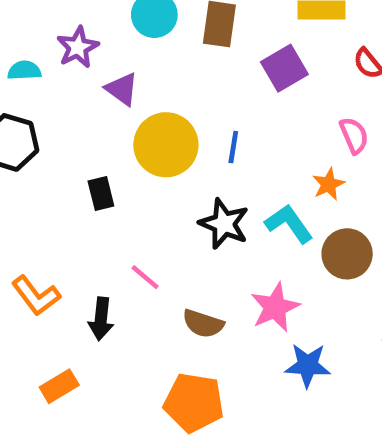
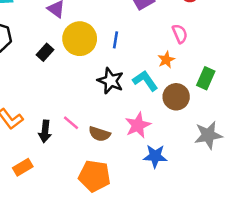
black rectangle: (101, 194) -> (45, 52), moved, turned 56
pink line: (145, 277) -> (71, 123), moved

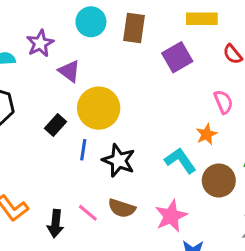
blue line: (116, 40) -> (83, 150), moved
black star: (111, 81) -> (119, 160), moved
brown semicircle: (99, 134) -> (122, 208), moved

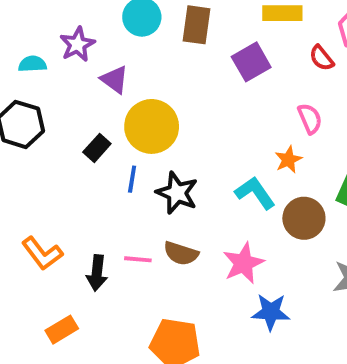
pink line: (88, 213) -> (138, 259), turned -35

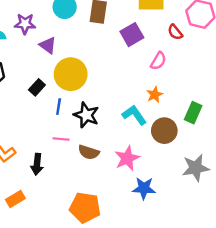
purple star: (77, 44) -> (25, 24), turned 30
pink semicircle: (310, 119) -> (158, 61), moved, turned 54
pink line: (138, 259) -> (61, 139), moved

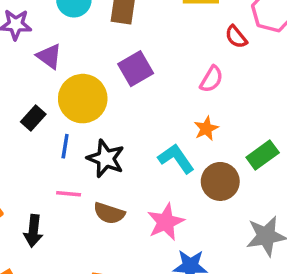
purple square: (132, 35) -> (136, 69), moved
green rectangle: (193, 113) -> (263, 155), turned 30

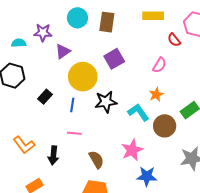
purple triangle: (49, 56) -> (63, 51), turned 49
black rectangle: (33, 118) -> (45, 97), moved
black star: (106, 159) -> (106, 102), moved, turned -30
brown semicircle: (109, 213) -> (96, 160), moved, turned -138

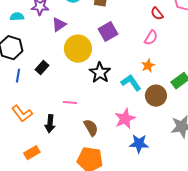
red semicircle: (174, 40) -> (157, 14), moved
black star: (106, 102) -> (100, 73), turned -30
blue line: (72, 105) -> (18, 76), moved

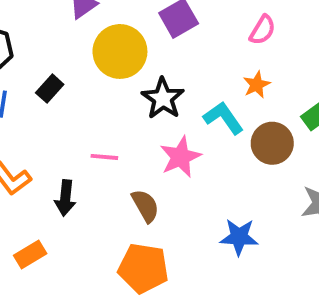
pink star: (125, 119) -> (180, 157), moved

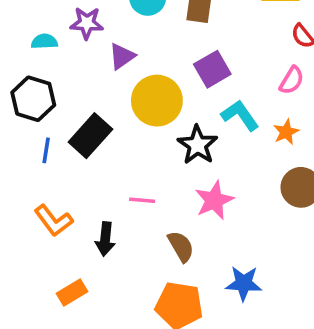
black rectangle: (50, 89) -> (90, 136), size x1.6
cyan L-shape: (223, 118) -> (240, 115), moved
blue star: (239, 237) -> (244, 283), moved

